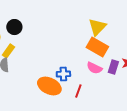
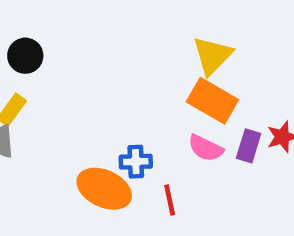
red line: (78, 91) -> (170, 200), turned -32

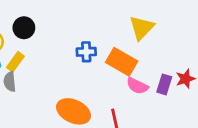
orange rectangle: (212, 101) -> (122, 62), moved
blue cross: (136, 162) -> (86, 52), moved

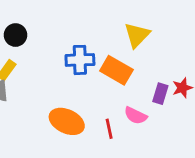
blue cross: (86, 52) -> (80, 60), size x1.4
pink semicircle: (137, 86) -> (136, 116), moved

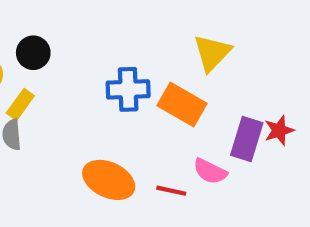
purple rectangle: (160, 94) -> (247, 139), size x1.4
red line: (109, 129) -> (171, 191), turned -66

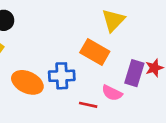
blue cross: (128, 89) -> (62, 76), moved
orange ellipse: (109, 180) -> (27, 82), moved

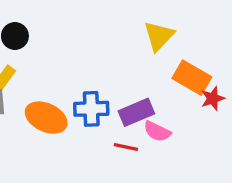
orange rectangle: (95, 52) -> (192, 78), moved
purple rectangle: (134, 73) -> (136, 112), moved, turned 50

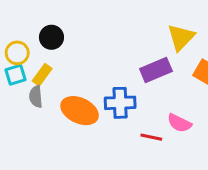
purple rectangle: (136, 112) -> (156, 70), moved

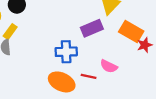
orange ellipse: (80, 111) -> (62, 82), moved

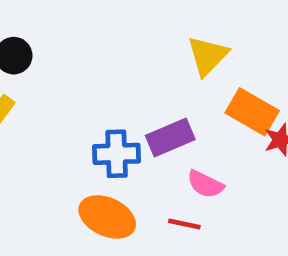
purple rectangle: (92, 28) -> (170, 137), moved
red line: (89, 76) -> (184, 224), moved

